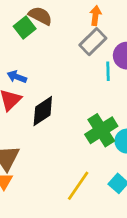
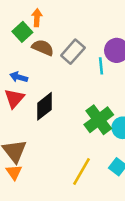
brown semicircle: (40, 16) -> (43, 48), moved
orange arrow: (95, 16) -> (37, 18), moved
gray rectangle: (93, 42) -> (73, 52), moved

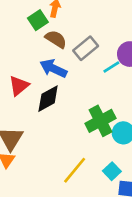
cyan line: (101, 66) -> (111, 67), turned 54
blue arrow: (19, 77) -> (53, 68), moved, size x1.5

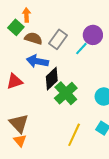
red triangle: (19, 86) -> (15, 81), turned 36
black diamond: (48, 99) -> (52, 79), moved
green cross: (100, 121) -> (66, 93), moved

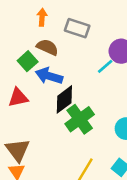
green square: (16, 27) -> (28, 61), moved
gray rectangle: (58, 39) -> (77, 28), moved, turned 66

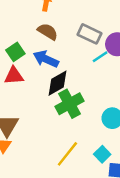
gray rectangle: (77, 28) -> (89, 34), moved
green square: (28, 61) -> (15, 52), moved

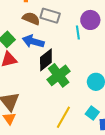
gray rectangle: (89, 34) -> (50, 16), moved
cyan line: (100, 57) -> (78, 33), turned -56

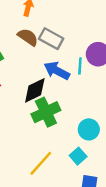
blue arrow: (33, 41) -> (57, 71), moved
cyan square: (92, 113) -> (78, 156), moved

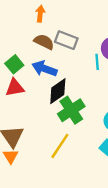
blue arrow: (57, 71) -> (44, 69), moved
yellow line: (41, 163) -> (60, 146), moved

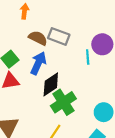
orange arrow: (40, 14) -> (25, 11), moved
blue arrow: (44, 69) -> (38, 63), turned 95

